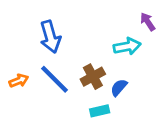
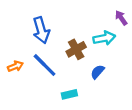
brown cross: (93, 77) -> (76, 49), moved
cyan rectangle: (100, 111) -> (69, 94), moved

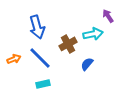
cyan rectangle: (69, 94) -> (43, 84), moved

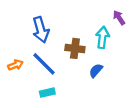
cyan arrow: (93, 34) -> (102, 37), turned -72
brown cross: (68, 44) -> (75, 48), turned 36

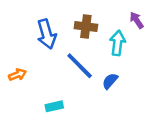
brown cross: (75, 48) -> (86, 26), moved
blue line: (44, 64) -> (80, 66), moved

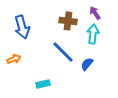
purple arrow: (137, 20) -> (95, 13), moved
blue arrow: (47, 34) -> (22, 27), moved

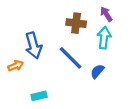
blue arrow: (22, 27) -> (34, 46), moved
cyan rectangle: (43, 84) -> (39, 96), moved

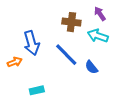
cyan arrow: (104, 38) -> (98, 36), turned -78
blue semicircle: (97, 71) -> (91, 67), turned -80

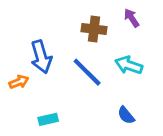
cyan arrow: (98, 36) -> (129, 65), moved
blue semicircle: (91, 67) -> (126, 115), moved

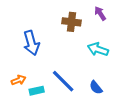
blue line: (87, 72) -> (63, 81), moved
orange arrow: (19, 82) -> (19, 80), moved

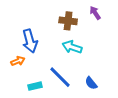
cyan arrow: (98, 49) -> (72, 47), moved
orange arrow: (19, 80) -> (18, 61), moved

